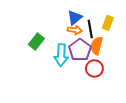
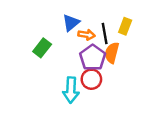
blue triangle: (75, 18) -> (71, 23), moved
cyan arrow: (61, 55) -> (71, 90), moved
red circle: (94, 68) -> (91, 79), moved

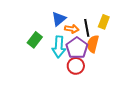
cyan arrow: (71, 90) -> (59, 47), moved

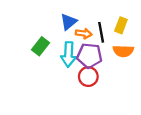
orange semicircle: (93, 44) -> (123, 51), moved, turned -102
purple pentagon: (77, 48) -> (89, 56), turned -30

